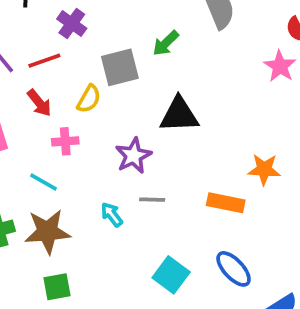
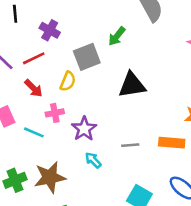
purple star: (133, 156) -> (84, 129), moved
cyan line: (43, 182) -> (34, 132), moved
gray line: (152, 200) -> (130, 145), moved

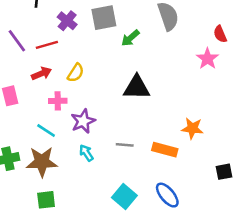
gray square: (87, 57) -> (104, 18), moved
red arrow: (33, 88) -> (42, 74), turned -78
cyan line: (34, 132) -> (46, 131), moved

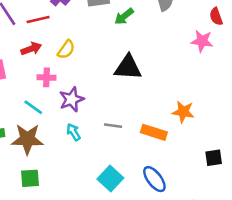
pink star: (207, 59) -> (202, 41), turned -30

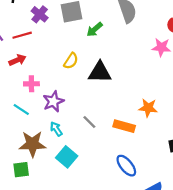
yellow semicircle: (66, 50) -> (71, 61), moved
gray line: (113, 126) -> (89, 122), turned 40
brown star: (27, 139) -> (32, 144), moved
cyan square: (110, 179) -> (67, 157), moved

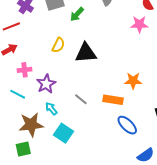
blue ellipse: (126, 166) -> (127, 125), moved

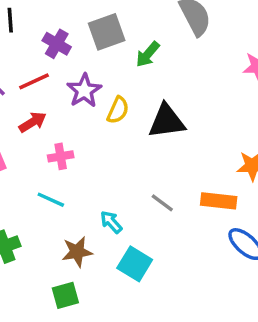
purple star: (46, 84) -> (84, 91), moved
brown star: (31, 125) -> (77, 252), size x0.7

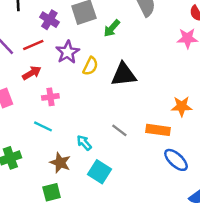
brown star: (77, 252) -> (60, 163), turned 30

